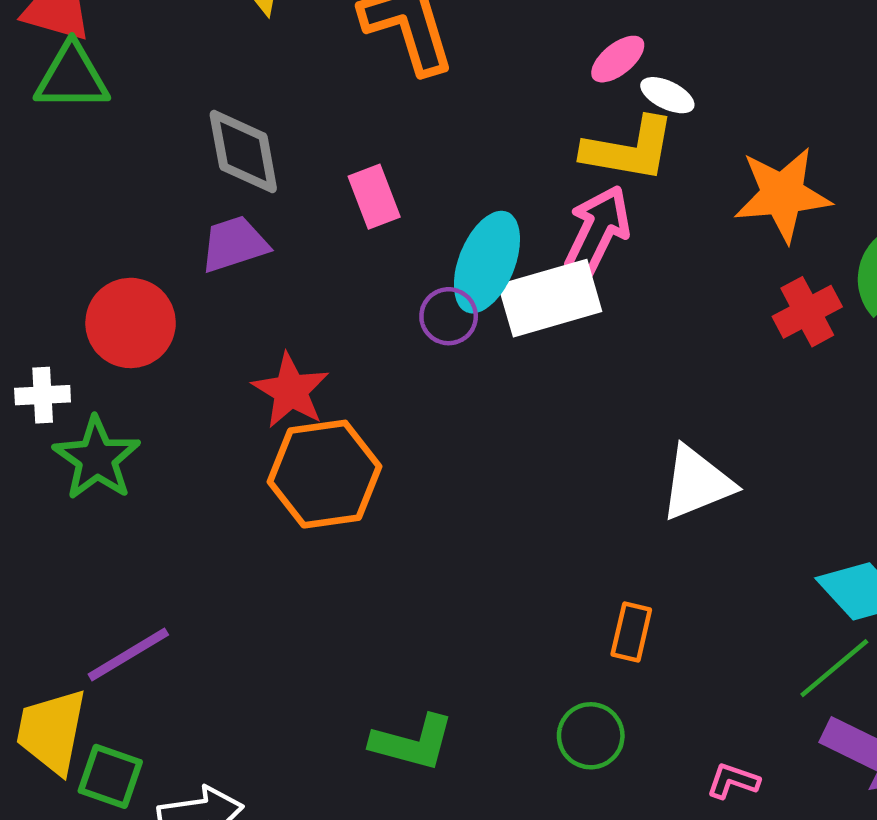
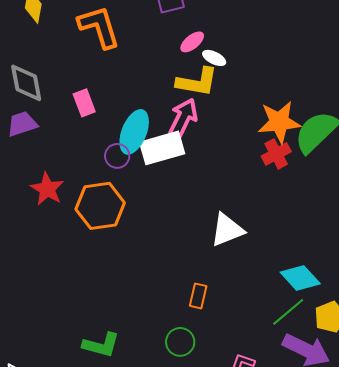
orange star: (782, 194) -> (279, 122), moved
orange hexagon: (325, 474) -> (100, 206), moved

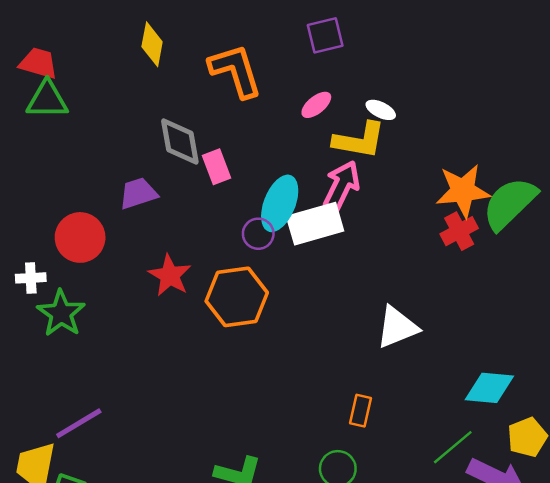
pink ellipse: (192, 42) -> (316, 105), moved
gray diamond: (26, 83) -> (180, 141), moved
cyan diamond: (300, 278) -> (489, 388), turned -42
green line: (288, 312) -> (453, 447), moved

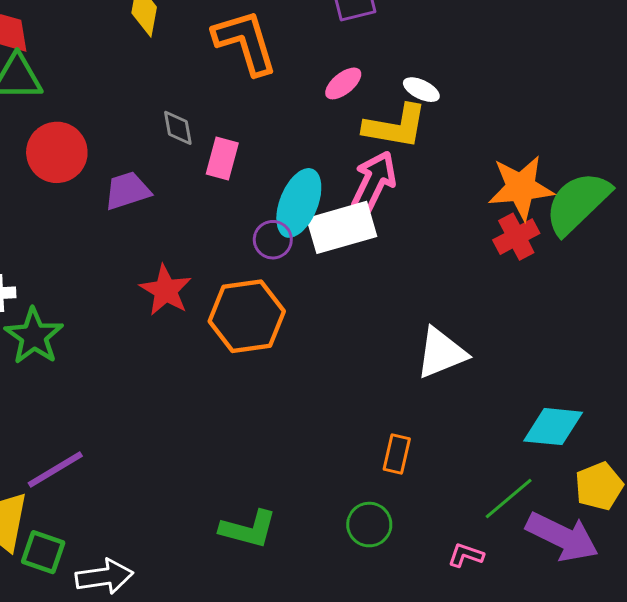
gray diamond: (180, 141) -> (178, 128), size x0.6
pink rectangle: (217, 167) -> (222, 159), turned 36
red circle: (80, 237) -> (57, 152), moved

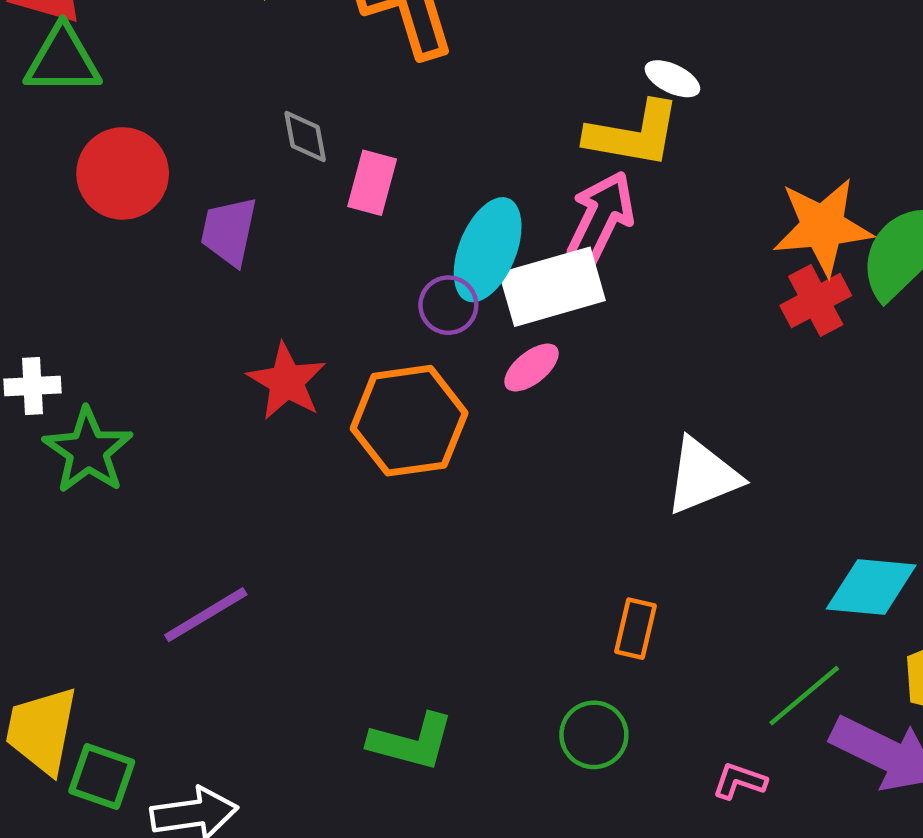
pink ellipse: (343, 83) -> (532, 368), moved
purple trapezoid: (127, 191) -> (229, 231), turned -60
purple line: (55, 469) -> (206, 615), moved

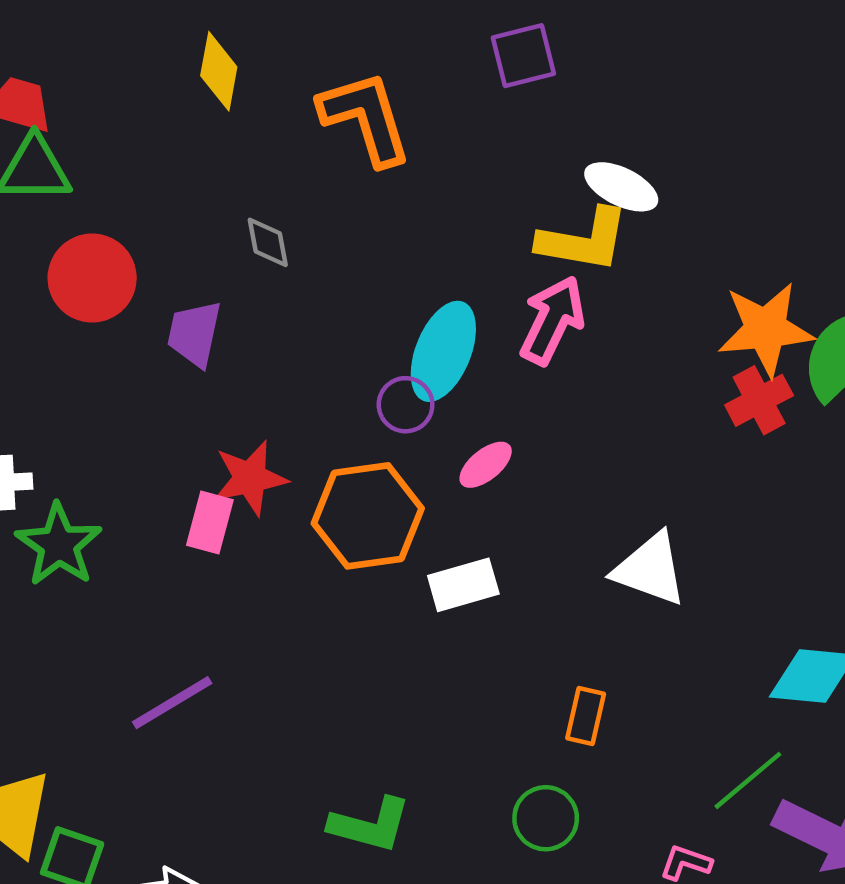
white ellipse: (672, 79) -> (621, 187), size x1.4
pink rectangle: (372, 183) -> (210, 523), moved
white rectangle: (552, 287) -> (463, 585), moved, size x0.7
red star: (287, 381) -> (250, 478), turned 30
white triangle: (702, 476) -> (650, 569), turned 42

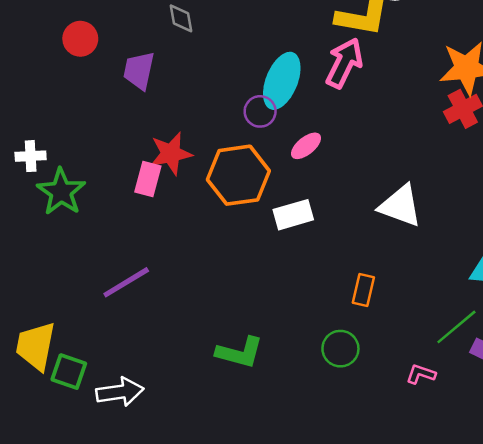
red circle: (92, 278) -> (80, 39), size x0.7

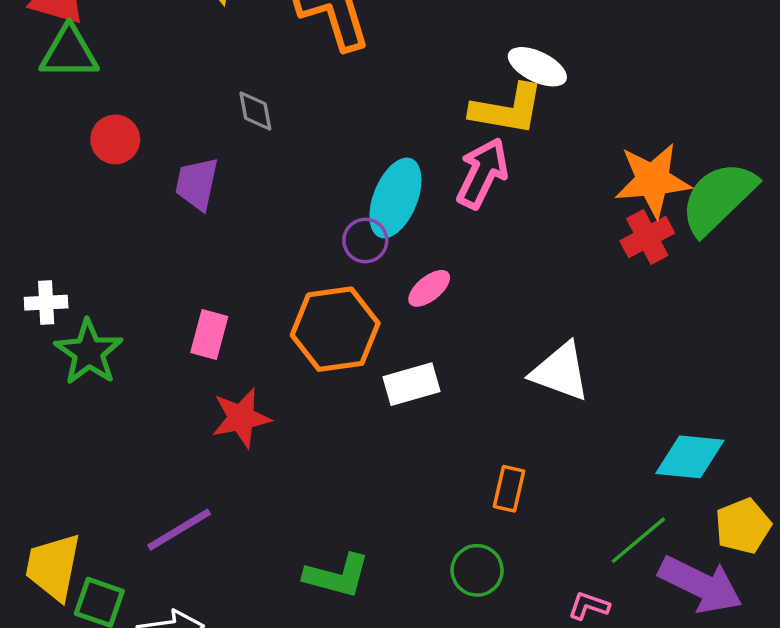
red star: (171, 154) -> (241, 418), moved
purple line: (126, 282) -> (179, 530), moved

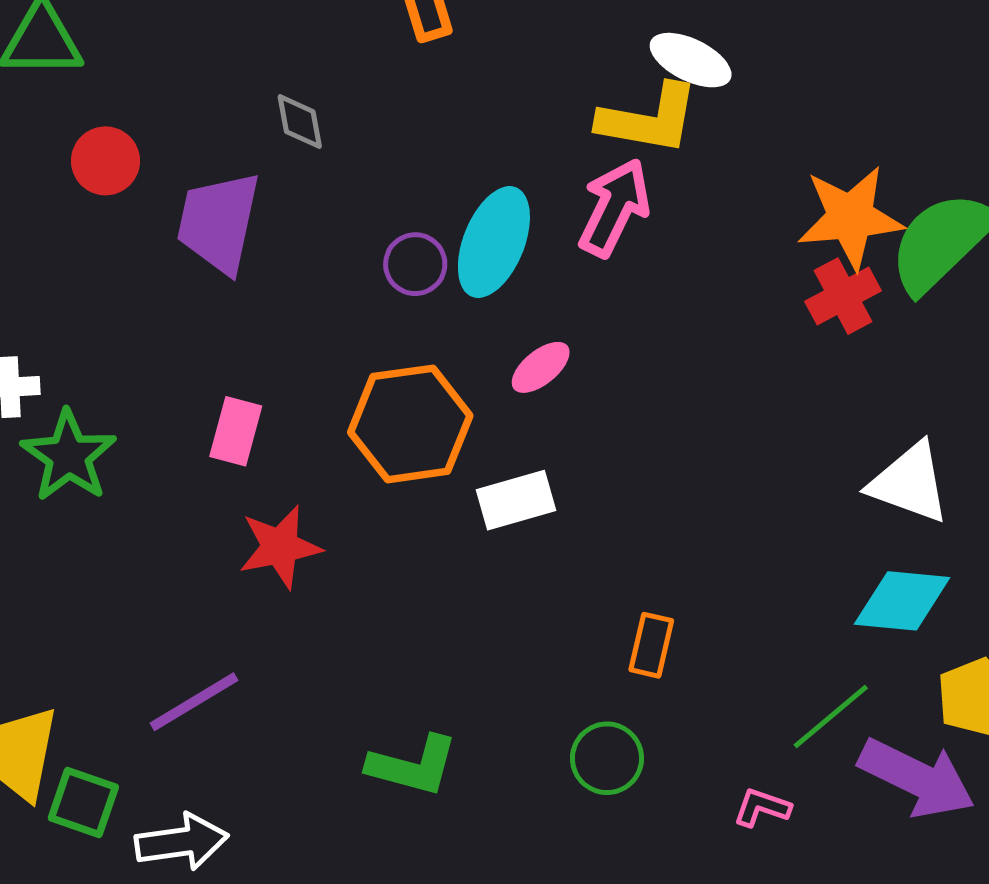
purple trapezoid: (197, 184) -> (219, 222), size x1.4
purple circle: (365, 241) -> (415, 264), moved
white triangle: (560, 372) -> (909, 483), moved

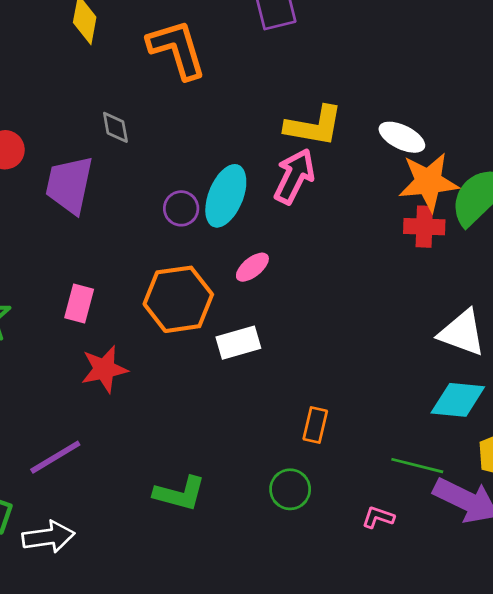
white ellipse: (691, 60) -> (402, 137), moved
red cross: (843, 296) -> (424, 227), turned 30
green line: (831, 716) -> (417, 466), turned 54

